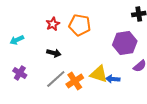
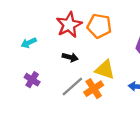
red star: (53, 24) -> (69, 25), size x1.6
yellow triangle: (99, 74) -> (105, 70), moved

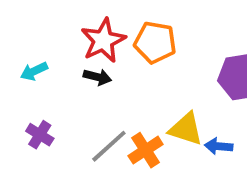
black arrow: (70, 57) -> (97, 77), moved
yellow triangle: (105, 70) -> (186, 129), moved

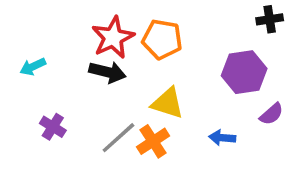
cyan arrow: (34, 71) -> (33, 67), moved
black arrow: (97, 77) -> (107, 72), size x1.4
yellow triangle: (186, 129) -> (168, 103), moved

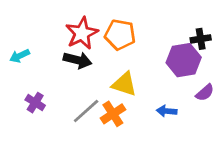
black cross: (270, 19) -> (201, 39), moved

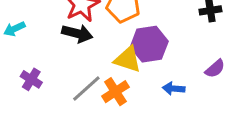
purple hexagon: (184, 60) -> (149, 44), moved

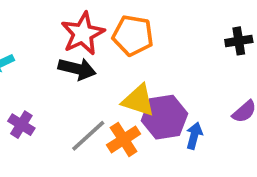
purple hexagon: (149, 44) -> (164, 117), moved
blue arrow: (174, 89) -> (194, 136), turned 100

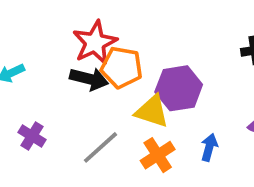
orange pentagon: (133, 35) -> (122, 67), moved
purple hexagon: (164, 117) -> (179, 88), moved
orange cross: (124, 139) -> (158, 155), moved

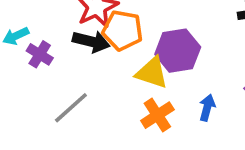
purple cross: (32, 136) -> (40, 54), moved
gray line: (101, 147) -> (71, 108), moved

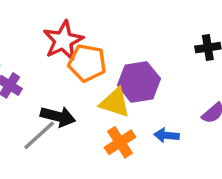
black arrow: (91, 41) -> (58, 116), moved
blue arrow: (207, 108) -> (167, 135), turned -100

